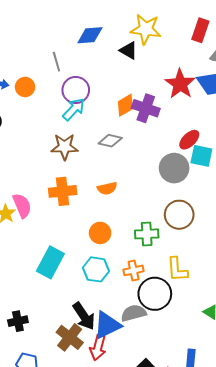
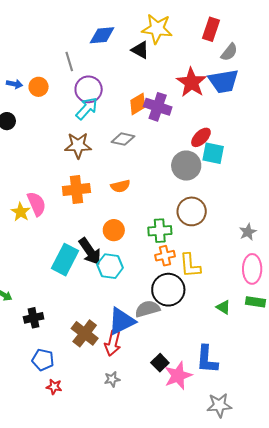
orange cross: (134, 270) -> (165, 256), moved
black arrow: (84, 316) -> (90, 251), moved

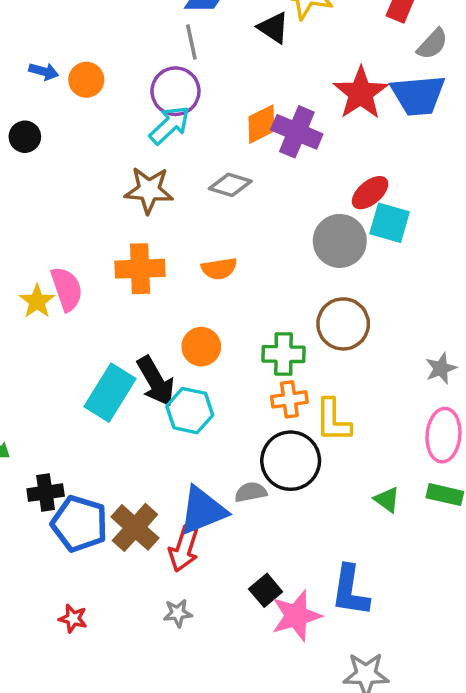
gray line: (69, 62) -> (191, 42), moved
gray semicircle: (147, 309) -> (251, 492), size x0.7
blue pentagon: (43, 360) -> (79, 524), moved, size x1.4

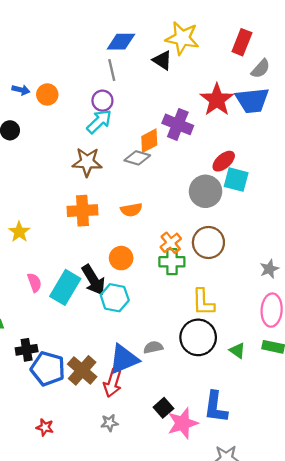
purple circle: (175, 91) -> (102, 101), size x0.7
orange diamond: (261, 124) -> (149, 141), moved
pink semicircle: (67, 289) -> (34, 283), moved, size x0.7
orange cross: (289, 399) -> (171, 243), moved, turned -30
black circle: (291, 461) -> (198, 337), moved

